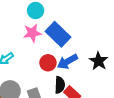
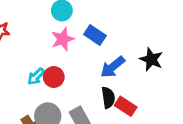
blue rectangle: (58, 34) -> (95, 35), size x0.7
red circle: (48, 63) -> (54, 77), moved

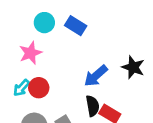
blue rectangle: (95, 35) -> (76, 26), moved
pink star: (63, 39) -> (30, 53), moved

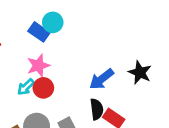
blue rectangle: (76, 26) -> (39, 32), moved
pink star: (30, 53) -> (38, 66), moved

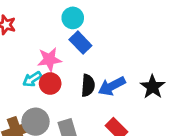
blue rectangle: (39, 32) -> (80, 43), moved
black semicircle: (97, 109) -> (88, 85), moved

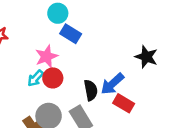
black semicircle: (88, 85) -> (91, 90), moved
blue arrow: (112, 86) -> (112, 84), moved

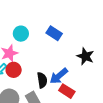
cyan circle: (58, 13) -> (21, 34), moved
blue rectangle: (71, 34) -> (54, 33), moved

